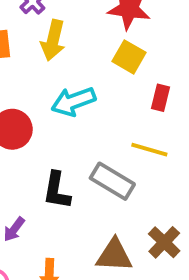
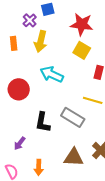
cyan arrow: (73, 101) -> (52, 74), turned 45

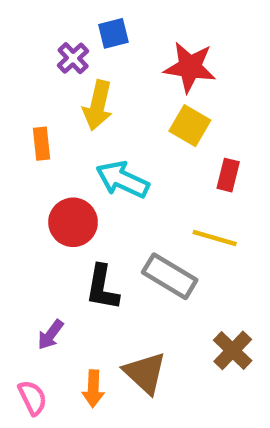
orange rectangle: (14, 43) -> (42, 144), moved
red circle: (19, 89) -> (73, 222), moved
brown triangle: (74, 157) -> (145, 373), moved, turned 40

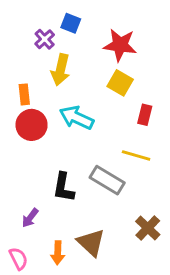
blue square: (113, 33) -> (71, 23), turned 36
red circle: (73, 222) -> (32, 125), moved

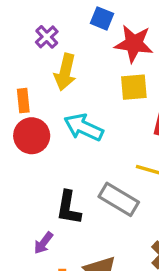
blue square: (71, 23) -> (102, 18), moved
yellow square: (120, 83) -> (134, 87), turned -35
purple arrow: (30, 218) -> (43, 243), moved

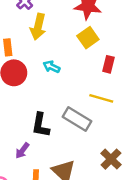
yellow square: (134, 87) -> (88, 38), turned -30
cyan arrow: (84, 127) -> (51, 67), size x0.6

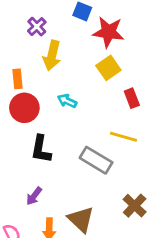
red rectangle: (109, 64) -> (132, 98), turned -35
black L-shape: (41, 125) -> (41, 149), moved

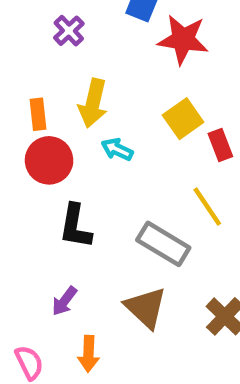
yellow arrow: (52, 55) -> (93, 103), moved
yellow square: (108, 68) -> (183, 119), moved
yellow line: (124, 137) -> (207, 207), turned 40
brown triangle: (81, 219) -> (146, 308), moved

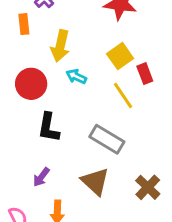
orange rectangle: (38, 114) -> (24, 24), moved
yellow line: (207, 207) -> (123, 95), moved

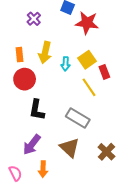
orange rectangle: (24, 24) -> (19, 55), moved
cyan arrow: (76, 77) -> (65, 64), moved, turned -112
purple arrow: (41, 177) -> (32, 145), size x1.5

